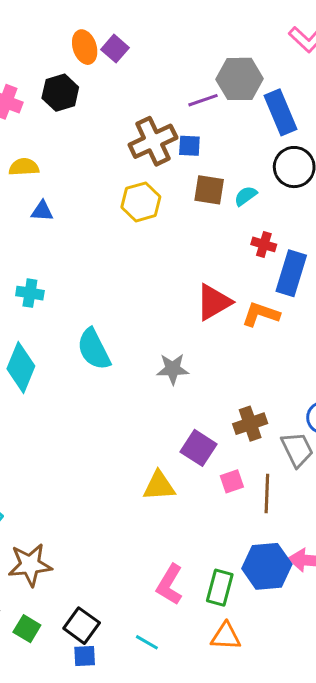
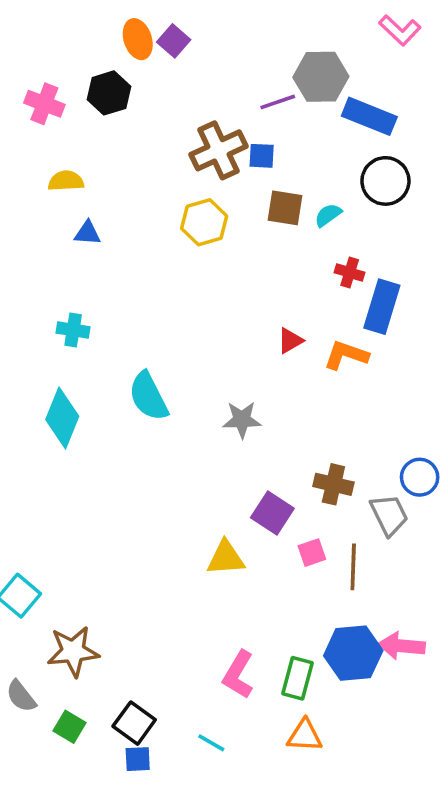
blue rectangle: (281, 112) -> (369, 116), turned -45
red triangle: (214, 302) -> (290, 341), size x0.6
brown cross: (250, 424) -> (333, 484), turned 32

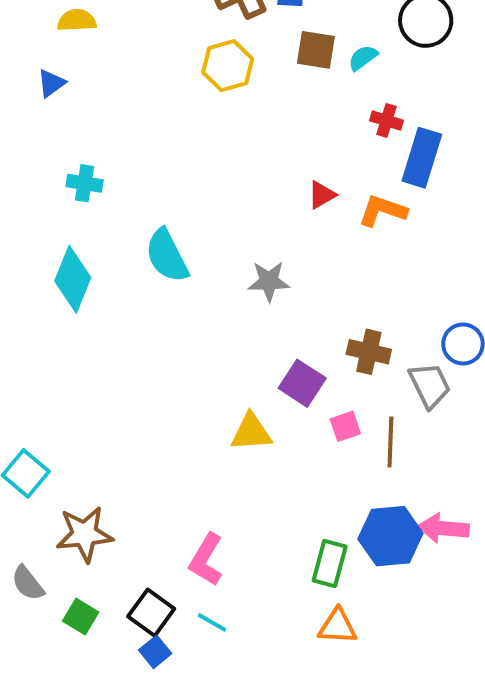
blue triangle: (87, 233) -> (51, 83), moved, turned -40
pink L-shape: (238, 675) -> (206, 560), moved
cyan line: (211, 743) -> (212, 622), moved
blue square: (138, 759) -> (155, 652), turned -36

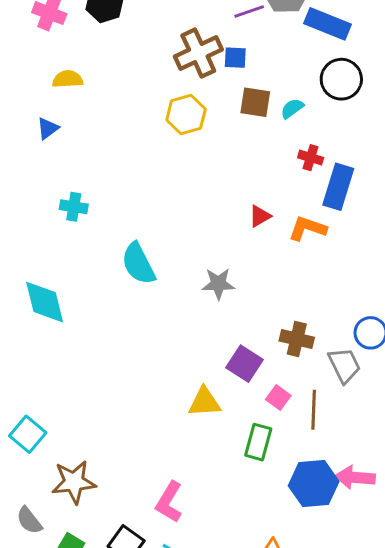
cyan diamond: (73, 279) -> (45, 302), moved, turned -36
pink square: (345, 426) -> (278, 397), turned -35
green rectangle: (330, 564) -> (258, 442), moved

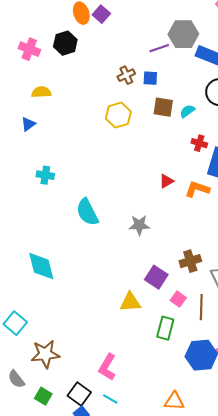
brown cross: (198, 53) -> (126, 75), size x0.6
cyan diamond: (45, 302) -> (41, 266), moved
brown cross: (297, 339) -> (190, 261), turned -30

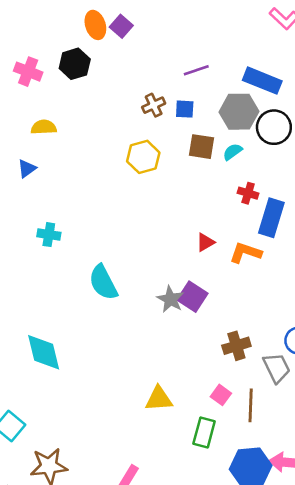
gray hexagon: (183, 34) -> (239, 112), moved
gray star: (139, 225) -> (170, 299), turned 30
purple square: (156, 277) -> (192, 297), moved

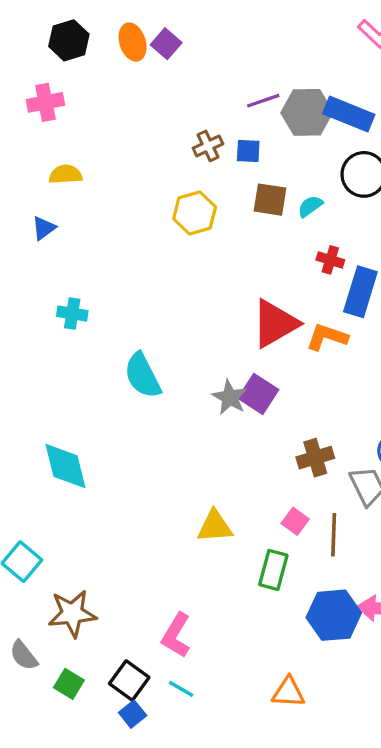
black hexagon: (75, 64) -> (69, 40), moved
pink cross: (28, 72) -> (45, 102), turned -32
gray hexagon: (239, 112) -> (307, 112), moved
red triangle: (205, 242) -> (275, 324), size x2.0

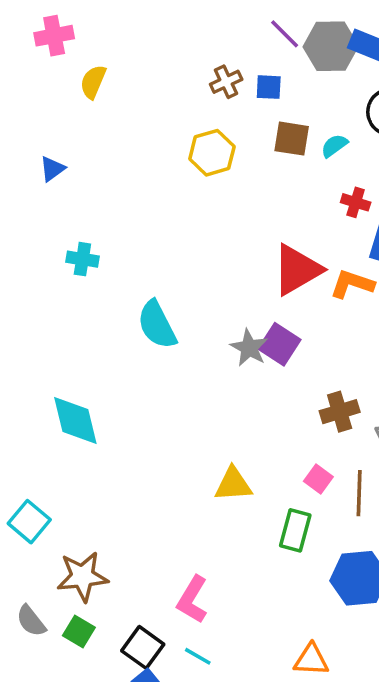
purple line: (263, 101) -> (285, 34), turned 64
yellow semicircle: (66, 174) -> (93, 82), moved, turned -64
green square: (69, 684) -> (79, 632), moved

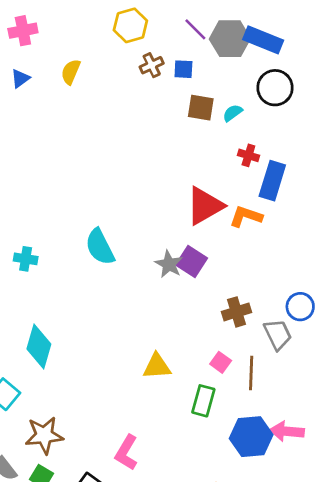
yellow semicircle: (93, 82) -> (71, 72), moved
yellow hexagon: (212, 153) -> (130, 25), moved
blue triangle: (52, 169) -> (20, 78), moved
cyan cross: (82, 259) -> (26, 259), moved
cyan diamond: (75, 420) -> (39, 346), moved, turned 30

